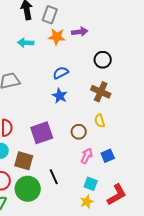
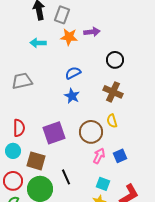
brown circle: (79, 132) -> (91, 132), size x1.5

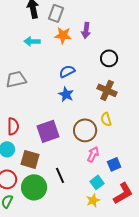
purple arrow: (92, 32) -> (86, 30), turned 105
blue square: (120, 156) -> (114, 164), moved
cyan square: (103, 184) -> (97, 182), turned 32

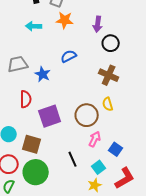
purple arrow: (86, 30) -> (98, 24), moved
blue star: (66, 94) -> (43, 74), moved
red semicircle: (13, 126) -> (26, 99), moved
blue square: (114, 164) -> (116, 149), turned -32
black line: (60, 175) -> (73, 159), moved

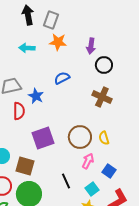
red semicircle: (26, 99) -> (19, 111), moved
yellow semicircle: (108, 104) -> (104, 138), moved

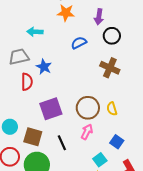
cyan arrow: (27, 48) -> (35, 32), moved
blue semicircle: (62, 78) -> (79, 43), moved
pink arrow: (88, 161) -> (87, 132), moved
black line: (66, 181) -> (62, 143), moved

